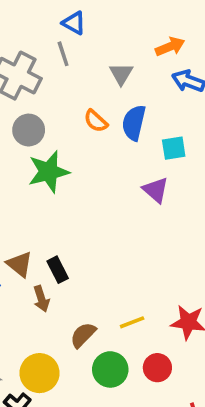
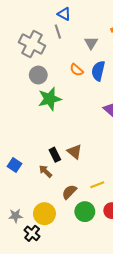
brown triangle: (20, 264) -> (74, 152), moved
brown arrow: (41, 299) -> (45, 171), turned 152

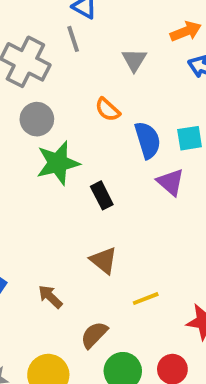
blue semicircle: (98, 71) -> (148, 140), moved, turned 150
black rectangle: (55, 155) -> (102, 195), moved
yellow line: (97, 185) -> (146, 299), moved

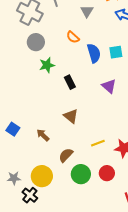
green star: (58, 163) -> (47, 65), size x0.7
purple triangle: (170, 182) -> (109, 86), moved
yellow line: (146, 299) -> (98, 143), moved

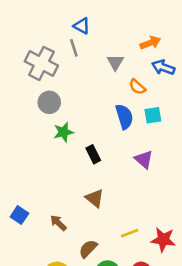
orange semicircle: (73, 37) -> (137, 87), moved

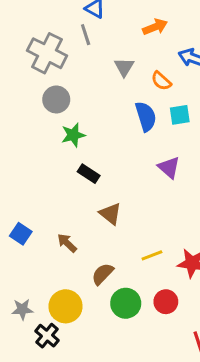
orange arrow: (150, 43) -> (155, 27), moved
gray triangle: (115, 62) -> (124, 67), moved
black rectangle: (93, 154) -> (89, 174), moved, turned -30

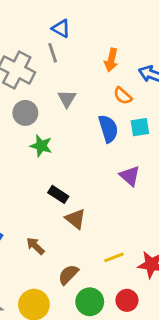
orange arrow: (155, 27) -> (111, 60), moved, turned 125
gray triangle: (124, 67) -> (67, 99), moved
green star: (73, 135) -> (41, 146), turned 30
black rectangle: (89, 174) -> (58, 194), moved

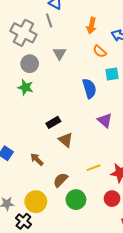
blue semicircle: (108, 129) -> (89, 88), moved
green star: (41, 146) -> (26, 87), moved
purple triangle: (130, 176) -> (105, 120), moved
black rectangle: (58, 194) -> (53, 122), turned -64
red circle: (127, 300) -> (112, 199), moved

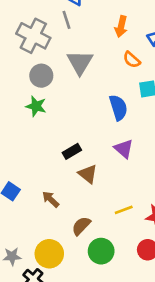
gray triangle: (59, 53) -> (80, 62), size x1.5
purple triangle: (105, 120) -> (124, 149), moved

